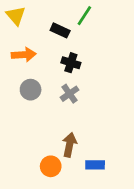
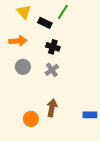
yellow triangle: (16, 16) -> (24, 12), moved
blue rectangle: (95, 165) -> (90, 115), moved
orange circle: (51, 166) -> (31, 119), moved

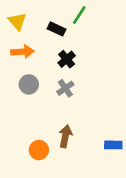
yellow triangle: (24, 12) -> (17, 21), moved
black cross: (53, 47) -> (67, 59), turned 32

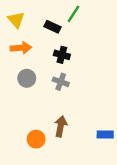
black cross: (67, 59) -> (62, 55), turned -35
gray cross: (65, 88) -> (61, 82), turned -35

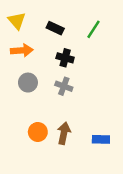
green line: (74, 14) -> (93, 29), moved
blue rectangle: (105, 134) -> (101, 139), moved
orange circle: (36, 139) -> (38, 132), moved

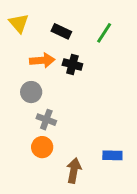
orange arrow: (22, 50) -> (42, 60), moved
gray cross: (64, 86) -> (46, 120), moved
brown arrow: (64, 133) -> (74, 171), moved

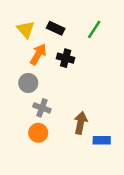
yellow triangle: (19, 23) -> (26, 29), moved
orange arrow: (42, 60) -> (38, 54), turned -55
brown arrow: (74, 171) -> (81, 123), moved

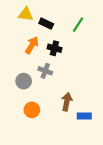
yellow triangle: (26, 29) -> (26, 14), moved, turned -42
gray circle: (28, 83) -> (24, 81), moved
gray cross: (42, 108) -> (45, 71), moved

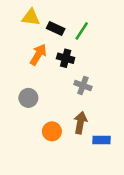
green line: (78, 25) -> (82, 31), moved
gray cross: (45, 71) -> (83, 85), moved
orange circle: (32, 110) -> (52, 131), moved

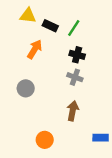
black cross: (66, 58) -> (77, 55), moved
orange circle: (52, 131) -> (45, 140), moved
blue rectangle: (102, 140) -> (101, 138), moved

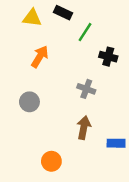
black rectangle: (50, 26) -> (63, 13), moved
black cross: (77, 55) -> (108, 57), moved
blue rectangle: (101, 138) -> (116, 143), moved

